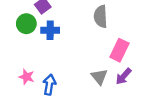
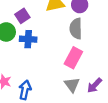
pink rectangle: (119, 50) -> (73, 58), moved

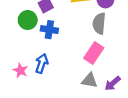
gray triangle: (72, 85) -> (90, 80), turned -49
blue arrow: (25, 90) -> (42, 63), moved

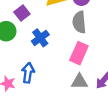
blue cross: (49, 30) -> (40, 38), moved, turned -35

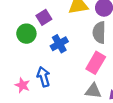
blue arrow: (28, 73) -> (43, 77), turned -30

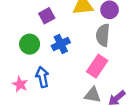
green circle: (26, 34) -> (30, 44), moved

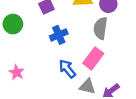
green circle: (30, 44) -> (13, 24), moved
blue arrow: (42, 77) -> (67, 69), moved, turned -30

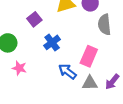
gray semicircle: (100, 28) -> (104, 25), moved
pink star: (17, 72) -> (19, 68), moved

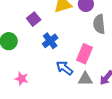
pink star: (19, 68) -> (22, 79), moved

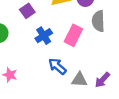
pink rectangle: (84, 54) -> (73, 35), moved

